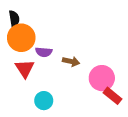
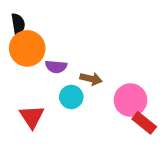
red triangle: (25, 69) -> (32, 117), moved
cyan circle: (44, 101) -> (71, 97), moved

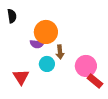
orange circle: (27, 48) -> (46, 32), moved
brown arrow: (91, 79) -> (60, 52), turned 72

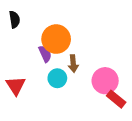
purple semicircle: (37, 44) -> (45, 54), turned -120
red triangle: (21, 77) -> (16, 86), moved

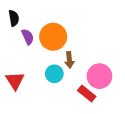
purple semicircle: (45, 54) -> (28, 37), moved
red rectangle: (116, 99) -> (87, 93), moved

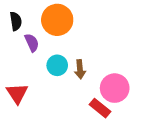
orange circle: (53, 37) -> (57, 20), moved
cyan circle: (54, 74) -> (57, 65), moved

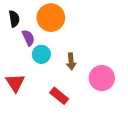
cyan circle: (57, 65) -> (41, 54), moved
red rectangle: (100, 108) -> (59, 96), moved

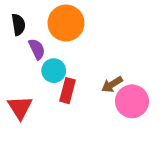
brown arrow: (71, 61) -> (112, 84), moved, turned 63
red rectangle: (59, 96) -> (68, 91), moved, turned 66

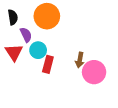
brown arrow: (112, 84) -> (80, 60), turned -48
red triangle: (20, 107) -> (14, 52), moved

